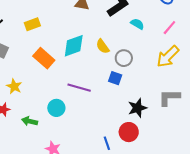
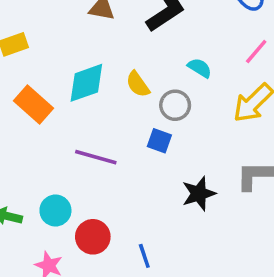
cyan semicircle: (137, 24) -> (200, 68), moved
cyan circle: (56, 108) -> (55, 211), moved
red circle: (129, 132) -> (93, 237), moved

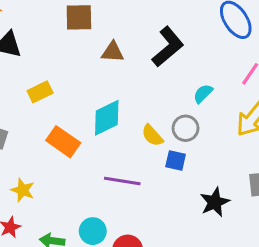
cyan semicircle: (200, 68) -> (203, 94), turned -70
yellow semicircle: (138, 84) -> (152, 135), moved

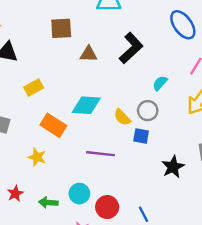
cyan diamond: (107, 118) -> (86, 105), turned 32
yellow star: (23, 190) -> (37, 157), moved

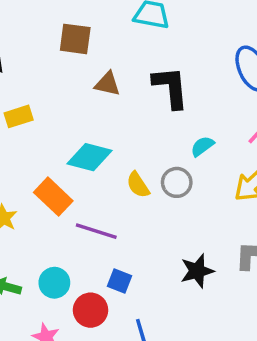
black L-shape: (131, 48) -> (171, 87), turned -64
orange rectangle: (53, 125) -> (53, 197), moved
blue square: (141, 136) -> (119, 281), moved

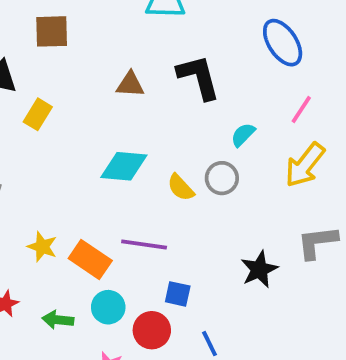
brown square: (75, 39) -> (52, 31), moved
yellow rectangle: (19, 116) -> (38, 114), moved, turned -32
orange rectangle: (53, 197) -> (90, 259), moved

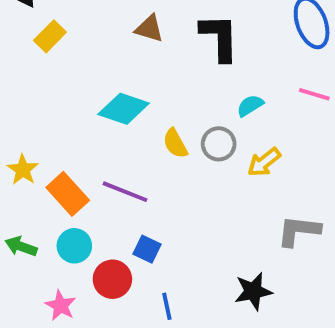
pink line: (301, 110) -> (314, 94), turned 60
yellow arrow: (305, 165) -> (264, 162), moved, size x0.7
black star: (259, 269) -> (253, 291), moved

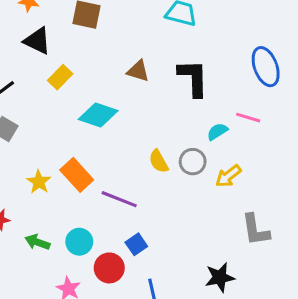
pink line: (314, 94) -> (248, 118), moved
cyan diamond: (124, 109) -> (98, 115), moved
orange rectangle: (68, 194) -> (77, 175), moved
gray L-shape: (299, 231) -> (256, 230), turned -105
blue square: (147, 249) -> (136, 244), turned 30

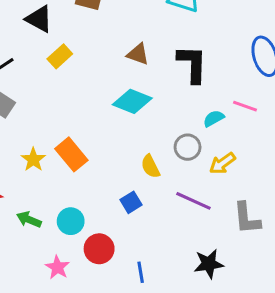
cyan diamond: (98, 115) -> (132, 101), moved
yellow semicircle: (159, 161) -> (150, 166), moved
purple line: (119, 199) -> (193, 201), moved
blue square: (136, 244) -> (131, 202), moved

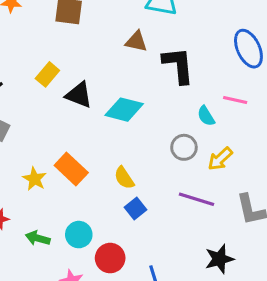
black triangle: (39, 19) -> (79, 95), moved
brown triangle: (138, 54) -> (136, 42), moved
cyan semicircle: (214, 118) -> (206, 116), turned -85
yellow semicircle: (150, 166) -> (124, 178), moved

